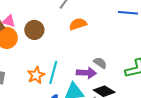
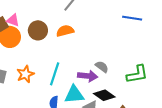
orange semicircle: (78, 24) -> (65, 31), moved
orange star: (36, 75) -> (25, 74), moved

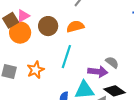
pink triangle: (13, 20) -> (23, 16), turned -48
cyan line: (55, 74) -> (66, 57), moved

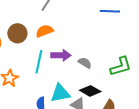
purple arrow: (98, 72) -> (61, 55), moved

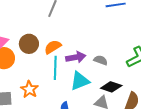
orange semicircle: (44, 31) -> (53, 47), moved
cyan triangle: (60, 93) -> (80, 81), moved

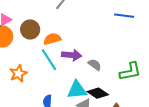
cyan line: (55, 68) -> (49, 60), turned -50
cyan triangle: (80, 81) -> (77, 90), moved

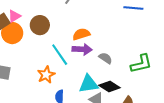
orange semicircle: (52, 39) -> (81, 34), moved
orange star: (18, 73) -> (46, 75), moved

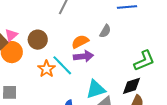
gray semicircle: (106, 58) -> (105, 31), moved, turned 96
orange star: (46, 75) -> (47, 69), moved
black diamond: (109, 86) -> (131, 86), moved, turned -40

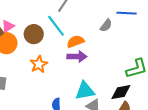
gray semicircle: (105, 31) -> (106, 25), moved
cyan line: (62, 65) -> (56, 26), moved

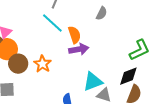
brown circle: (34, 34) -> (18, 64), moved
orange semicircle: (75, 41) -> (74, 35), turned 102

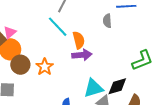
gray semicircle: (102, 13) -> (107, 21), turned 144
black diamond: (128, 76) -> (117, 86), moved

